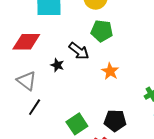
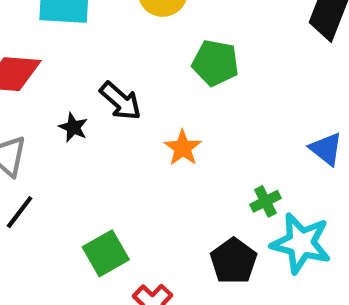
green pentagon: (102, 31) -> (215, 63), moved
black pentagon: (115, 121) -> (234, 261), moved, turned 30

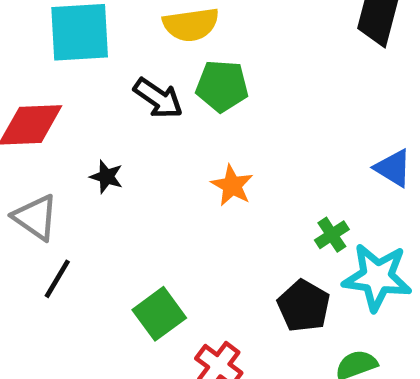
green pentagon: (215, 63) -> (222, 86), moved
black arrow: (120, 101) -> (158, 98), moved

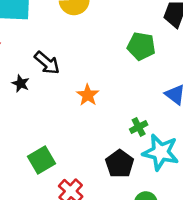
green pentagon: (222, 86) -> (141, 46), moved
black arrow: (158, 98) -> (47, 63), moved

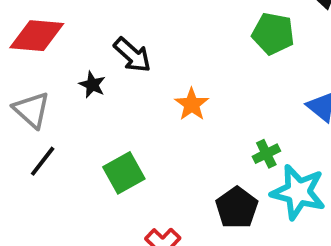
green square: (42, 160) -> (124, 173), moved

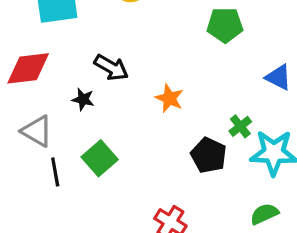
black line: (43, 161) -> (55, 172), turned -36
green square: (124, 173) -> (100, 158), moved
black pentagon: (237, 208) -> (209, 155), moved

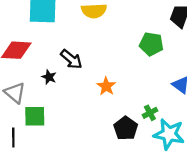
green square: (100, 158) -> (35, 116), moved, turned 30
black line: (55, 172) -> (13, 137), moved

